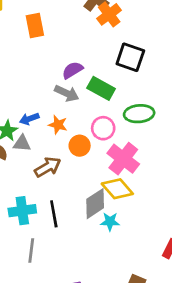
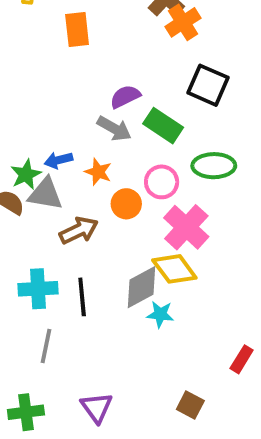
gray triangle: (22, 143) -> (45, 194), size x1.4

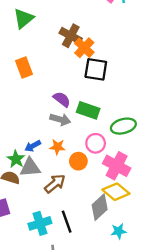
black square: (208, 85) -> (96, 69), moved
purple semicircle: (125, 97) -> (62, 99), turned 78
cyan star: (160, 314) -> (119, 231), moved

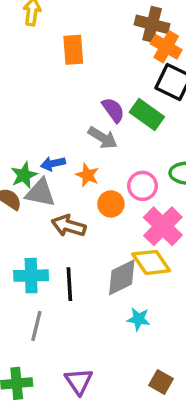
brown cross: (71, 36) -> (152, 24), turned -30
orange cross: (84, 48) -> (166, 47), turned -30
green rectangle: (88, 110) -> (147, 114), moved
brown arrow: (55, 184) -> (69, 226), turned -140

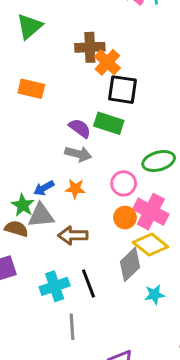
orange cross: (166, 47) -> (107, 62), turned 30
orange rectangle: (73, 50) -> (31, 89), turned -55
orange circle: (111, 204) -> (125, 218), moved

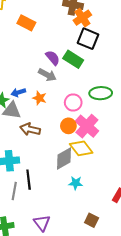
black line: (88, 283) -> (29, 180), moved

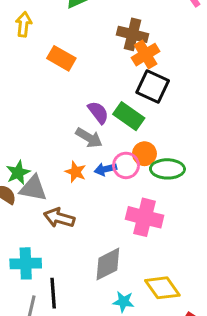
blue arrow: (18, 92) -> (105, 169), moved
pink circle: (73, 102) -> (126, 165), moved
orange circle: (68, 126) -> (144, 154), moved
pink cross: (87, 126) -> (145, 217), turned -30
yellow diamond: (81, 148) -> (162, 288), moved

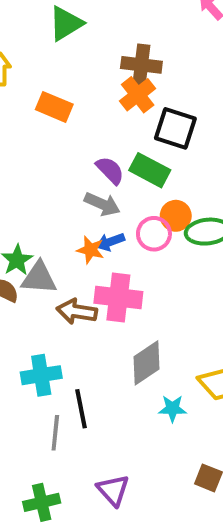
orange cross: (146, 55) -> (138, 95), moved
blue arrow: (105, 169) -> (110, 242), moved
pink cross: (145, 217) -> (118, 297), moved

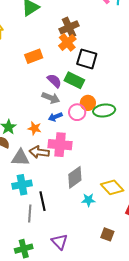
brown cross: (141, 65) -> (69, 27), turned -30
orange rectangle: (54, 107) -> (34, 56), moved, turned -42
orange star: (90, 250) -> (35, 128), moved
gray triangle: (39, 278) -> (20, 158), moved

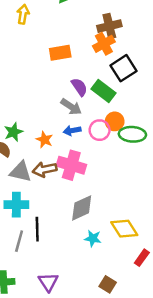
black square: (87, 59) -> (123, 68), turned 30
brown arrow: (39, 152) -> (45, 169), turned -30

